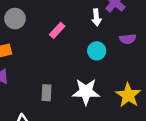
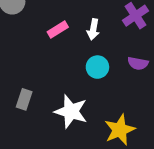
white arrow: (96, 17) -> (93, 29), moved

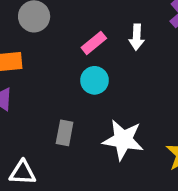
cyan circle: (97, 67) -> (95, 80), moved

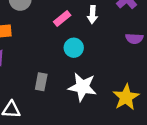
cyan circle: (95, 80) -> (74, 48), moved

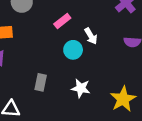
white arrow: (92, 14) -> (91, 36), moved, turned -35
white star: (82, 87) -> (81, 88), size x0.7

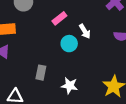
white star: (81, 88) -> (70, 86), moved

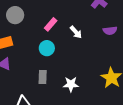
cyan circle: (69, 44) -> (47, 48), moved

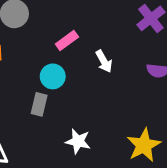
gray rectangle: (43, 77) -> (39, 104), moved

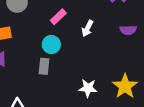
white arrow: (104, 61) -> (88, 28), turned 63
white star: (78, 141) -> (88, 88), moved

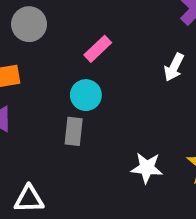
white arrow: (88, 28) -> (174, 67), moved

